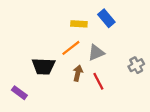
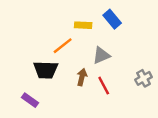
orange line: (71, 48) -> (63, 46), moved
gray cross: (136, 65) -> (144, 78), moved
purple rectangle: (19, 93) -> (30, 100), moved

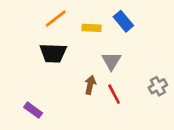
orange line: (63, 46) -> (56, 19), moved
gray triangle: (101, 55) -> (111, 61), turned -36
black trapezoid: (46, 70) -> (53, 53), moved

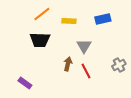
blue rectangle: (123, 21) -> (103, 19), moved, turned -63

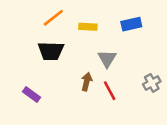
purple rectangle: (25, 83) -> (32, 94), moved

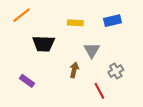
orange line: (53, 18) -> (22, 15), moved
gray cross: (152, 83) -> (116, 71), moved
red line: (110, 91) -> (99, 91), moved

